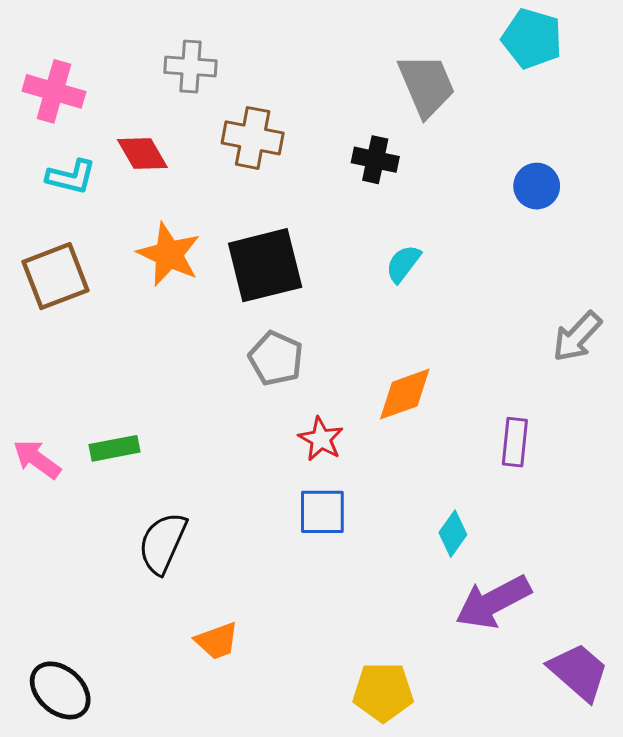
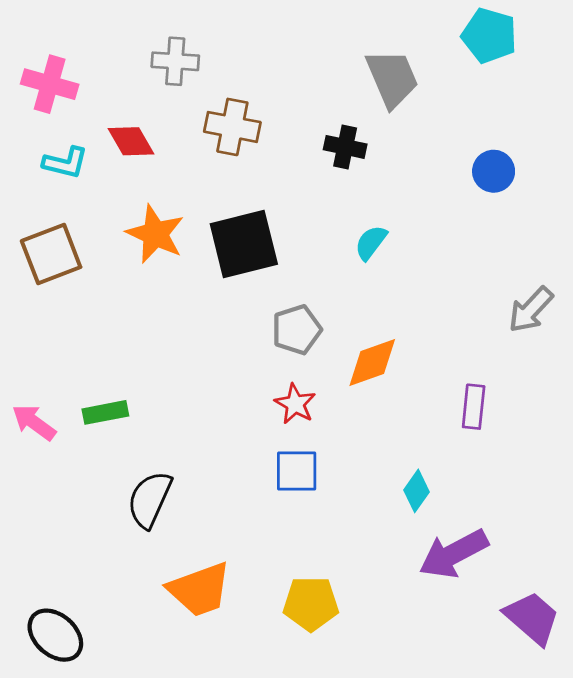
gray pentagon: (276, 358) -> (297, 330), moved, turned 30
orange trapezoid: (217, 641) -> (200, 589), size x1.6
yellow pentagon: (383, 692) -> (311, 604), moved

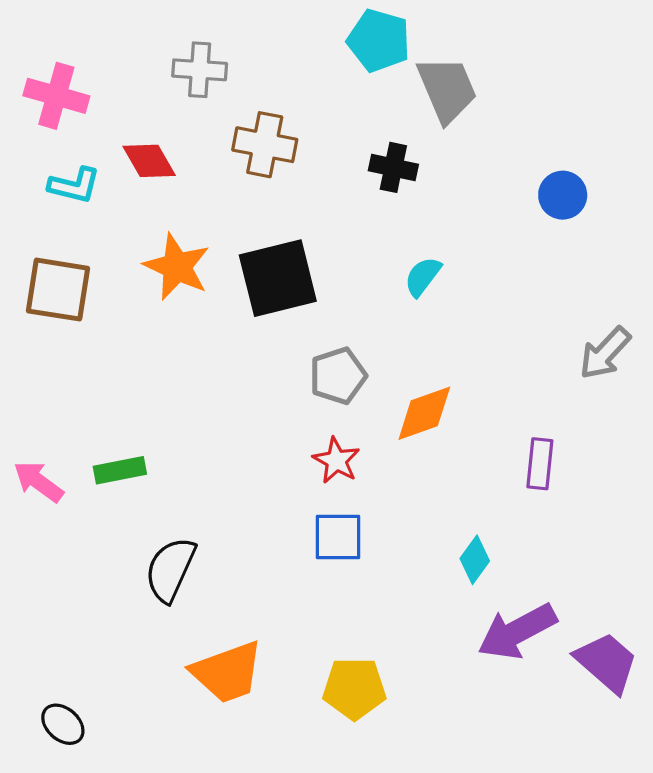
cyan pentagon: (489, 36) -> (379, 40), moved
brown square: (51, 254) -> (58, 290), turned 30
purple trapezoid: (532, 618) -> (607, 662), moved
black ellipse: (55, 635) -> (63, 724), size x0.7

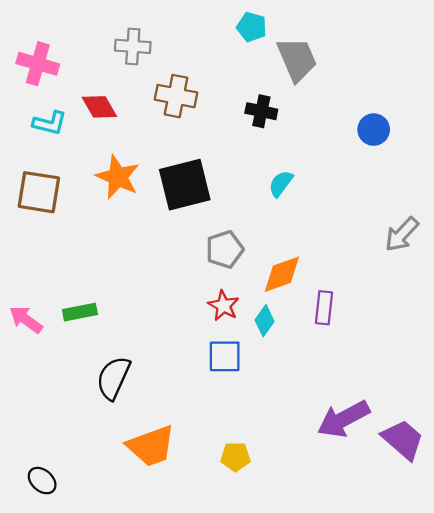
cyan pentagon: (379, 40) -> (252, 27), size x0.7
purple rectangle: (540, 464) -> (324, 308), moved
cyan diamond: (475, 560) -> (265, 321), moved
yellow pentagon: (354, 688) -> (235, 457), size x0.7

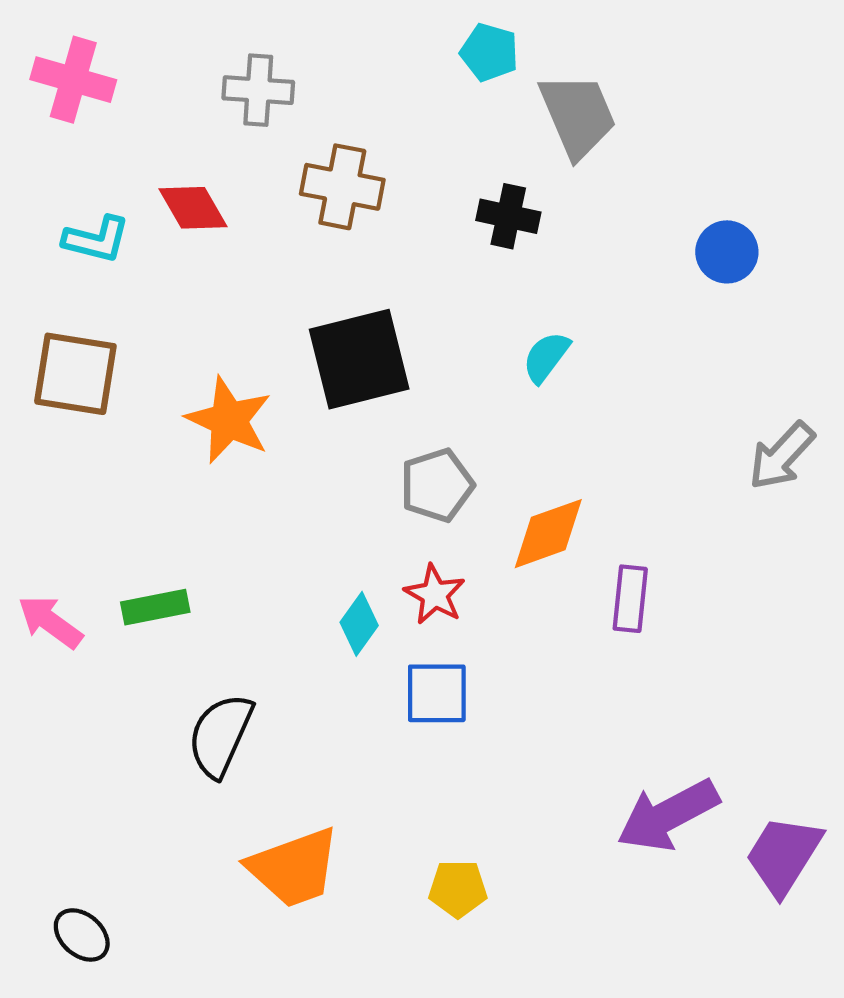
pink cross: (38, 64) -> (73, 80), moved
orange star: (118, 177) -> (229, 420), moved
cyan diamond: (265, 321) -> (359, 624), moved
purple trapezoid: (403, 440) -> (784, 855), turned -99

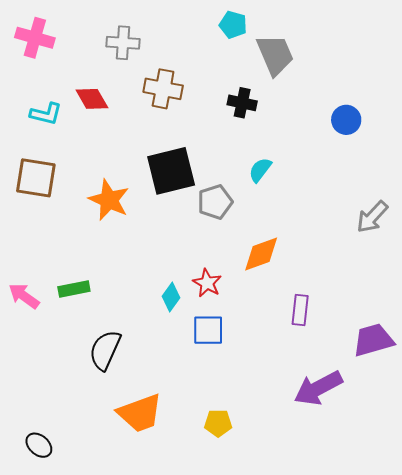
gray pentagon: (437, 485) -> (215, 202), moved
purple rectangle: (630, 599) -> (300, 310), moved
purple trapezoid: (784, 855) -> (373, 340), moved, turned 42

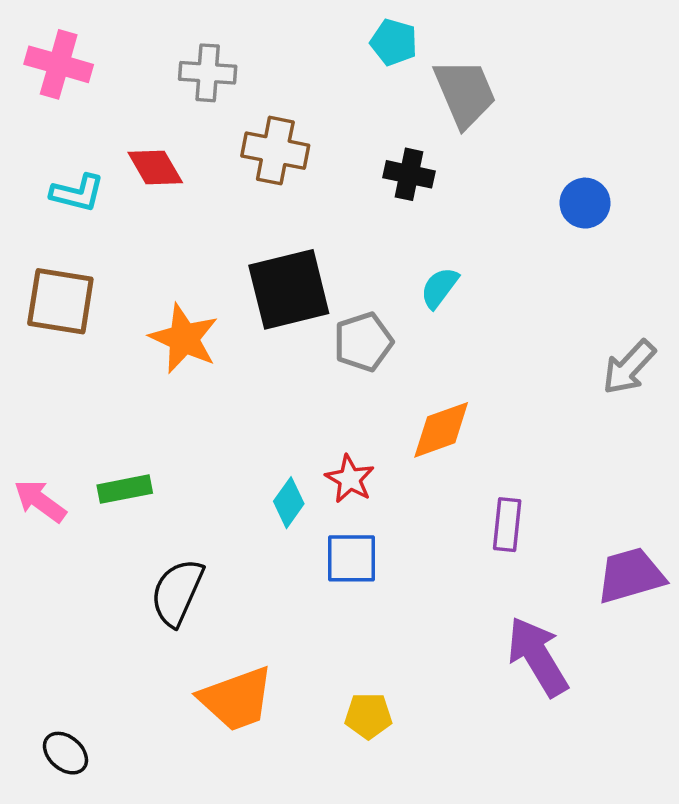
purple arrow: (318, 388) -> (538, 657), turned 87

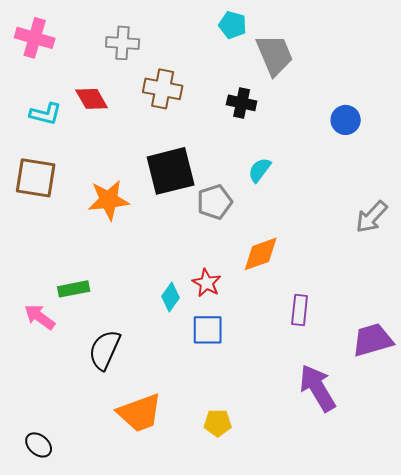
orange star: (184, 338) -> (109, 200), turned -30
pink arrow: (40, 501) -> (40, 317), moved

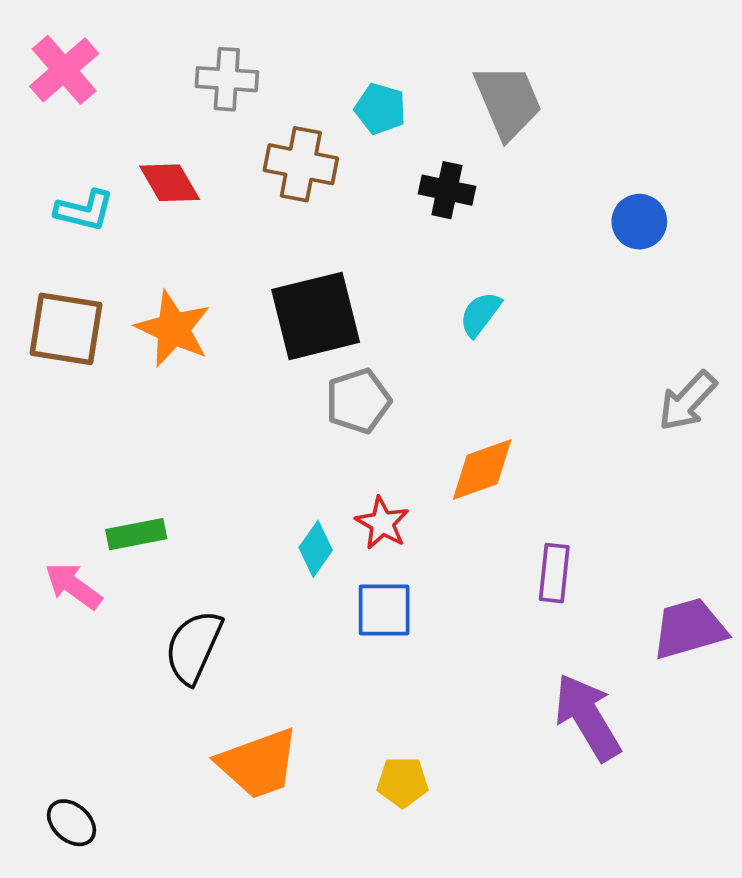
cyan pentagon: (233, 25) -> (380, 109), moved
pink cross: (35, 38) -> (64, 70), turned 33
orange star: (109, 200) -> (173, 329), moved, turned 30
gray pentagon: (215, 202) -> (358, 401), moved

